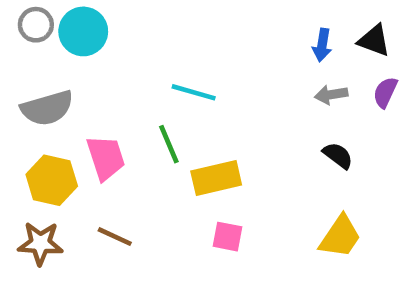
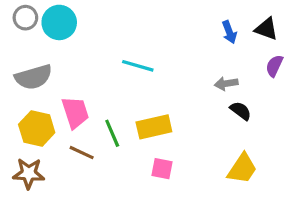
blue arrow: (322, 45) -> (229, 32), turned -30
gray arrow: (331, 95) -> (226, 83), moved
green line: (169, 144) -> (112, 133), moved
brown line: (115, 237) -> (82, 153), moved

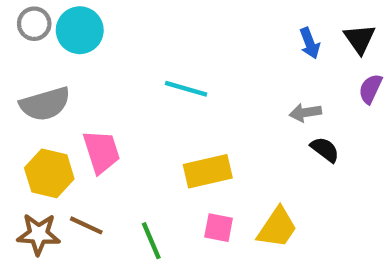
black triangle: (266, 29) -> (360, 39), turned 35
green line: (112, 133) -> (151, 241), moved
brown line: (82, 153) -> (86, 225), moved
yellow trapezoid: (242, 169) -> (277, 228), moved

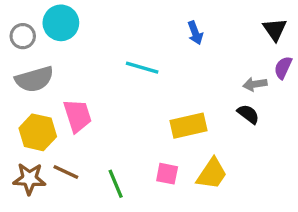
gray circle: (34, 24) -> (23, 36), moved
blue arrow: (310, 43) -> (195, 33), moved
gray arrow: (305, 113) -> (255, 84), moved
yellow rectangle: (208, 171) -> (189, 126), moved

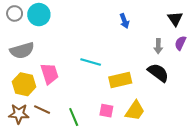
gray circle: (23, 36) -> (15, 13), moved
cyan line: (142, 68) -> (91, 62), moved
gray arrow: (255, 84) -> (158, 46), moved, turned -80
black semicircle: (248, 114) -> (158, 73), size x1.5

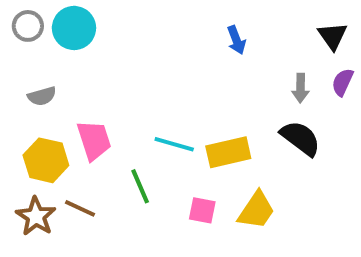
gray semicircle: (22, 50) -> (42, 96), size x0.6
cyan line: (91, 62) -> (174, 144), moved
brown star: (19, 114) -> (36, 216), turned 30
green line: (74, 117) -> (140, 186), moved

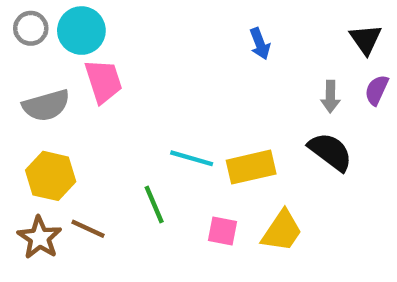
gray semicircle: (42, 96) -> (46, 105), size x1.5
pink trapezoid: (94, 140) -> (103, 81), moved

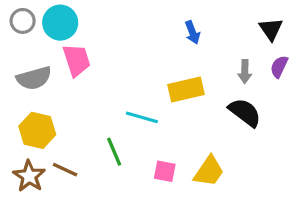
yellow rectangle: (251, 167) -> (186, 90), moved

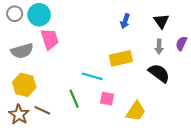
black triangle: (271, 29) -> (161, 21), moved
blue arrow: (193, 32) -> (125, 21), turned 40
pink square: (165, 171) -> (107, 99), moved

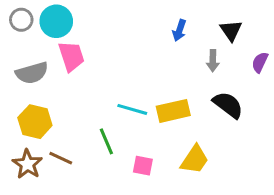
gray arrow: (159, 47) -> (213, 61), moved
yellow rectangle: (121, 58) -> (173, 111), moved
pink square: (107, 99) -> (143, 166), moved

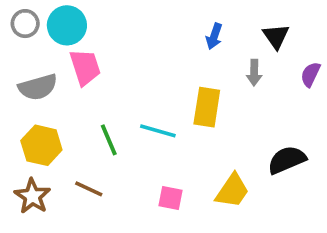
black semicircle: (228, 105) -> (287, 160), moved, turned -60
yellow rectangle: (173, 111) -> (207, 107), moved, turned -68
green line: (106, 141) -> (109, 140), moved
brown line: (61, 158) -> (89, 189), moved

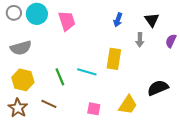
pink trapezoid: (85, 67) -> (67, 21), moved

